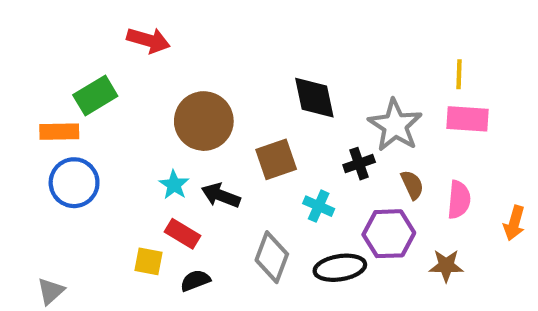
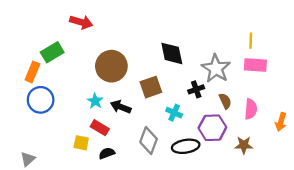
orange rectangle: (59, 132) -> (32, 72), turned -66

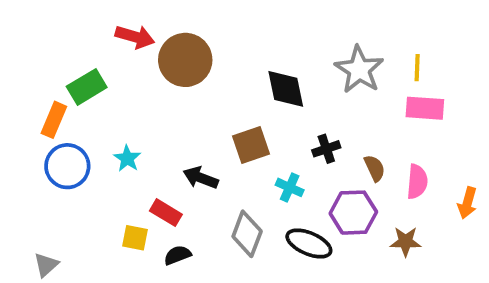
brown circle: (111, 66) -> (185, 60), moved
gray star: (216, 68) -> (359, 70), moved
cyan star: (95, 101) -> (127, 158), moved
black ellipse: (186, 146) -> (309, 243), turned 32

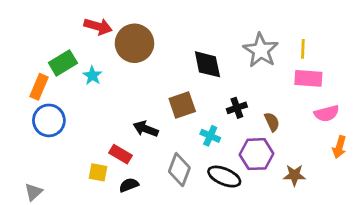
cyan star: (127, 158) -> (92, 76), moved
pink semicircle: (417, 182) -> (327, 113), moved, turned 70

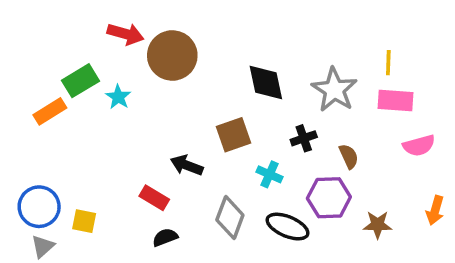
gray star: (261, 50) -> (334, 90), moved
orange rectangle: (39, 87) -> (50, 111), turned 35
blue circle: (49, 120) -> (39, 207), moved
orange arrow: (339, 147) -> (435, 210), moved
yellow square: (98, 172) -> (84, 221), moved

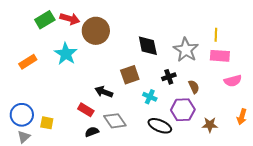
green rectangle: (80, 81) -> (45, 20), moved
cyan star: (118, 97) -> (66, 54), size x1.6
gray diamond: (230, 218) -> (115, 121), moved, turned -55

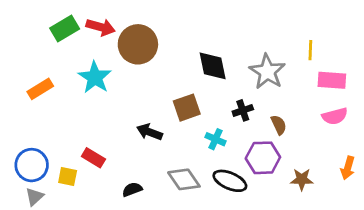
pink rectangle: (220, 56) -> (332, 80), moved
red rectangle: (86, 110) -> (93, 158), moved
gray diamond: (115, 121) -> (184, 179), moved

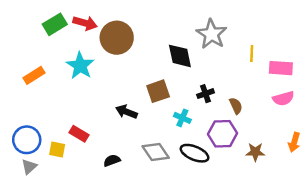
yellow line: (310, 50) -> (252, 53), moved
gray star: (267, 72) -> (212, 34), moved

